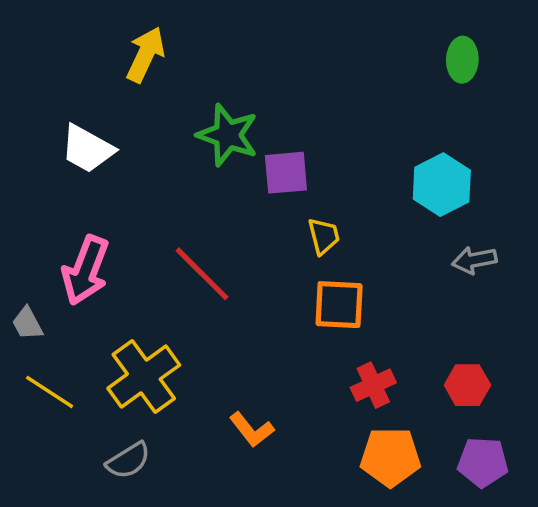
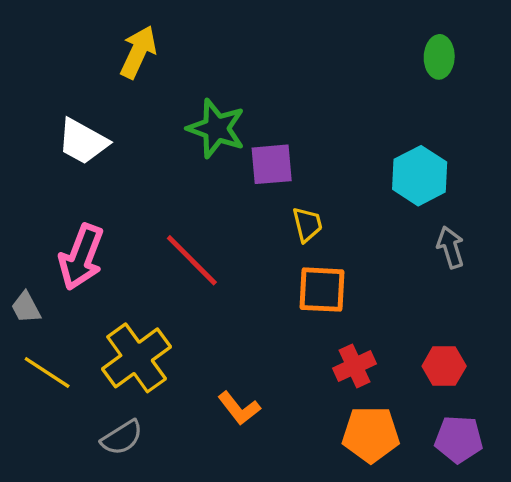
gray arrow: (474, 260) -> (451, 247), turned 84

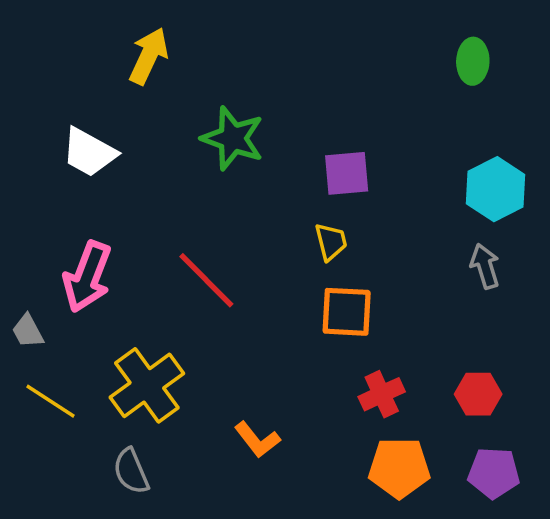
purple square: (272, 164) -> (347, 173), moved
cyan hexagon: (420, 176) -> (496, 189), moved
gray semicircle: (122, 438) -> (131, 471), turned 99

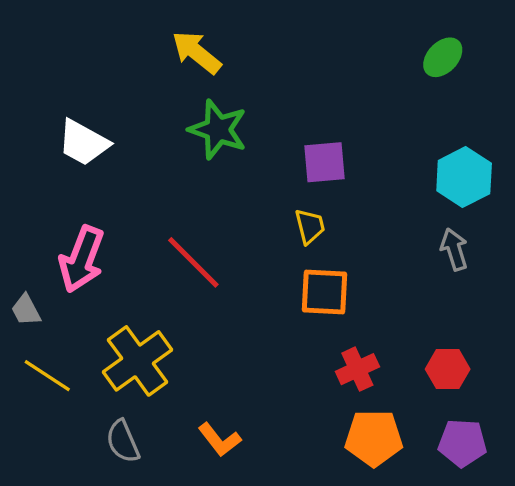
yellow arrow: (149, 56) -> (197, 52), moved, turned -76
green ellipse: (473, 61) -> (443, 57), turned 42
orange L-shape: (257, 440) -> (220, 440), moved

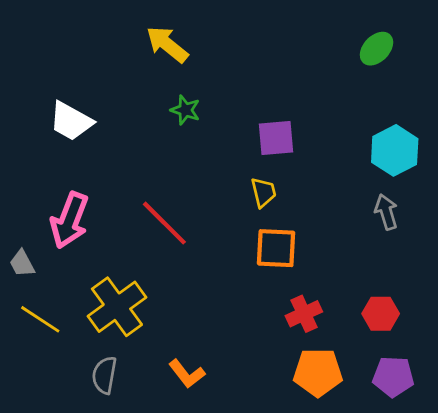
green star: (218, 130) -> (185, 110), size x0.6
gray semicircle: (123, 441) -> (104, 375), turned 33

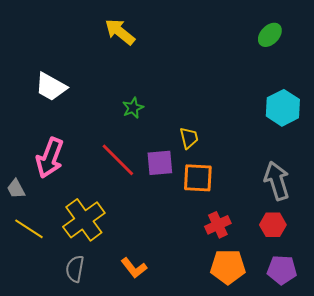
green star: (185, 110) -> (133, 108), moved, turned 30
purple square: (276, 138) -> (160, 163), moved
gray arrow: (386, 212) -> (277, 181), moved, size x1.5

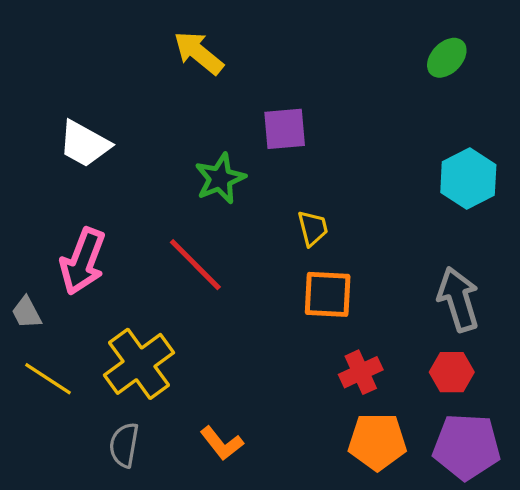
green star: (133, 108) -> (220, 179), size x1.4
purple square: (160, 163) -> (285, 129), moved
purple pentagon: (282, 270) -> (467, 447), size x1.4

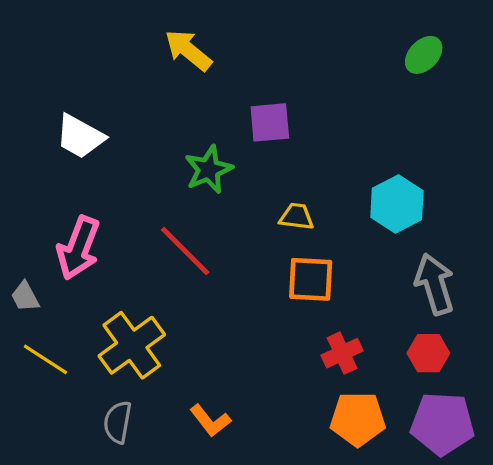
cyan hexagon: (468, 179) -> (397, 204), moved
yellow trapezoid: (313, 228) -> (297, 217), turned -69

